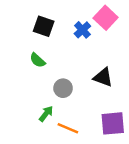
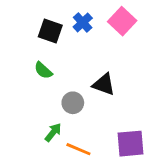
blue cross: (82, 30) -> (83, 23), moved
black triangle: (103, 77) -> (104, 84), moved

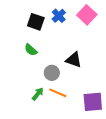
orange line: (78, 149) -> (58, 93), moved

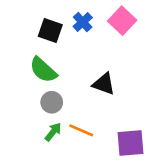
green semicircle: (31, 50) -> (43, 70), size x1.5
gray circle: (52, 73) -> (52, 102), moved

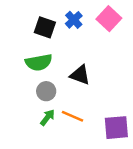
green semicircle: (43, 70) -> (39, 62), turned -52
black triangle: (104, 84) -> (80, 75), moved

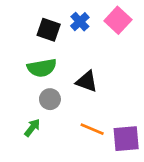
orange line: (72, 116) -> (92, 129), moved
green arrow: (47, 118) -> (32, 128), moved

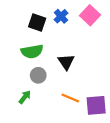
black triangle: (87, 81) -> (66, 62), turned 36

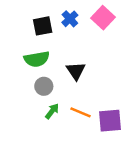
black square: (37, 23) -> (43, 26), turned -30
green arrow: (25, 97) -> (52, 111), moved

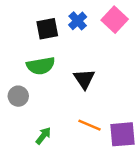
gray circle: (44, 86) -> (18, 96), moved
green arrow: (52, 111) -> (43, 136), moved

